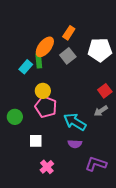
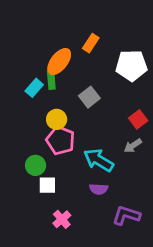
gray square: (68, 56) -> (89, 97), moved
green circle: (15, 117) -> (36, 165), moved

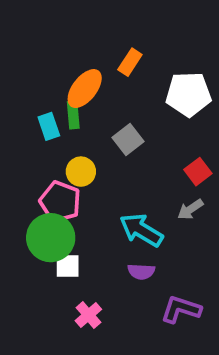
cyan rectangle: (34, 88) -> (49, 126), turned -60
pink pentagon: (60, 140) -> (60, 202), moved
green circle: (36, 165) -> (51, 238), size x1.6

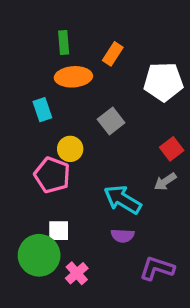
orange ellipse: (85, 89) -> (73, 77), turned 48
green rectangle: (73, 115) -> (64, 42), moved
green circle: (51, 238) -> (39, 255), moved

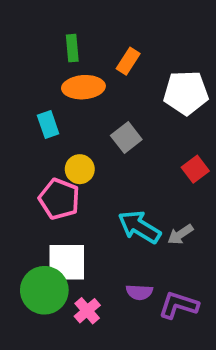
gray arrow: (165, 182) -> (180, 234), moved
white square: (59, 231) -> (67, 262), size x1.6
purple semicircle: (123, 236) -> (139, 292), moved

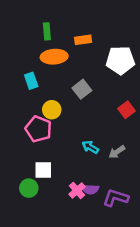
orange rectangle: (128, 61) -> (83, 40), turned 49
cyan arrow: (139, 227) -> (90, 147), size x0.6
white square: (67, 262) -> (43, 170), size x0.7
green circle: (44, 290) -> (29, 188), size x0.6
pink cross: (87, 311) -> (77, 190), moved

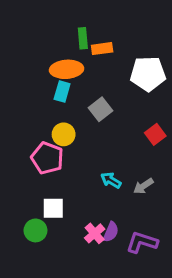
green rectangle: (47, 31) -> (83, 38), moved
cyan rectangle: (31, 81) -> (62, 91), moved, turned 35
purple semicircle: (90, 189) -> (111, 232), turned -70

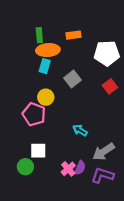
green rectangle: (83, 38) -> (39, 35), moved
red square: (155, 134) -> (110, 86), moved
gray arrow: (143, 186) -> (104, 152), moved, size x1.5

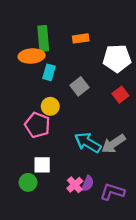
green rectangle: (39, 35) -> (43, 38), size x1.5
orange ellipse: (48, 50) -> (32, 56), moved
cyan arrow: (80, 130) -> (88, 143), size x1.6
gray arrow: (104, 152) -> (113, 144), moved

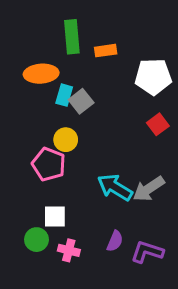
green rectangle: (43, 38) -> (72, 37), moved
gray square: (80, 86) -> (81, 101), moved
pink cross: (75, 185) -> (69, 250), moved, turned -35

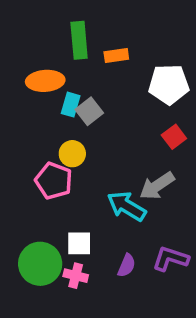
gray arrow: (149, 189) -> (157, 186), moved
white square: (55, 217) -> (79, 243), moved
green circle: (36, 240) -> (40, 264), size x1.6
purple L-shape: (147, 252) -> (171, 259), moved

